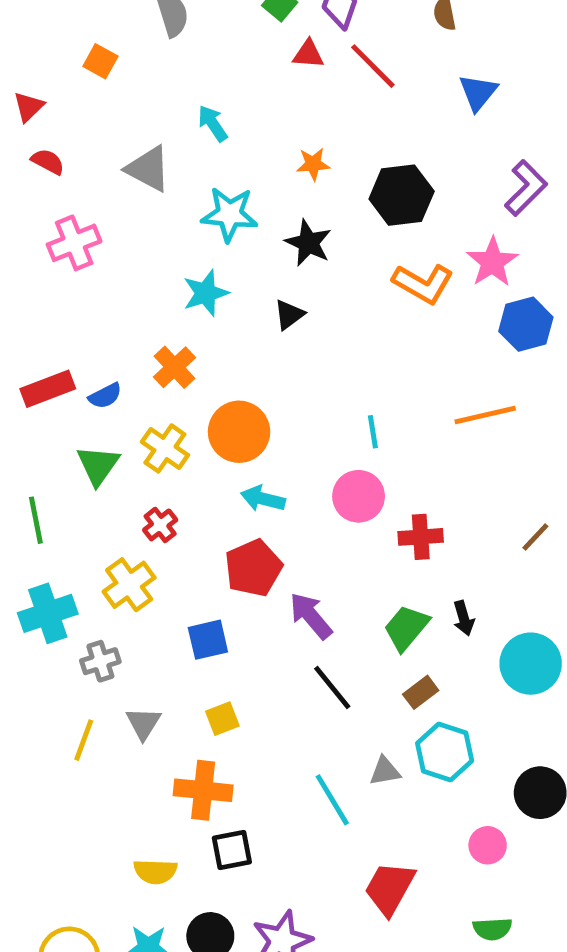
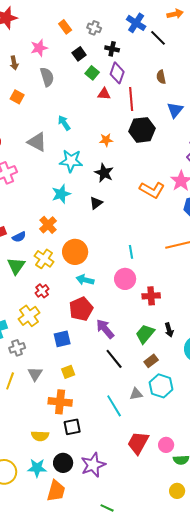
red line: (373, 66) -> (131, 99), turned 40
black hexagon: (402, 195) -> (142, 130), moved
pink circle: (488, 845) -> (166, 445), moved

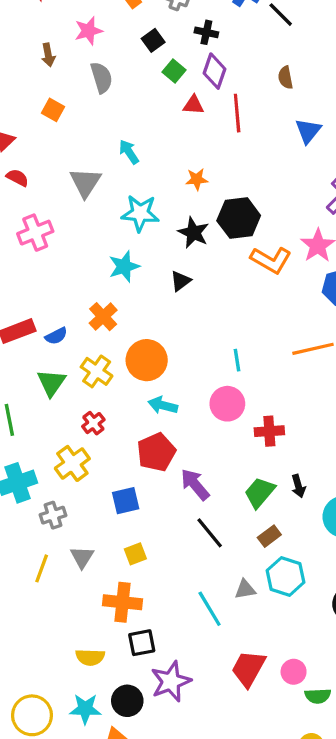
black hexagon: (142, 130) -> (239, 218), moved
gray triangle: (37, 142) -> (85, 183), turned 35
purple star: (93, 465) -> (171, 681), moved

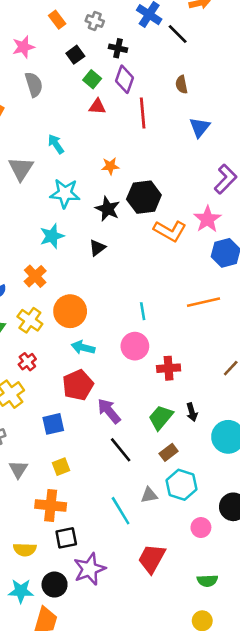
red triangle: (193, 105) -> (97, 107), moved
pink circle: (294, 672) -> (201, 528), moved

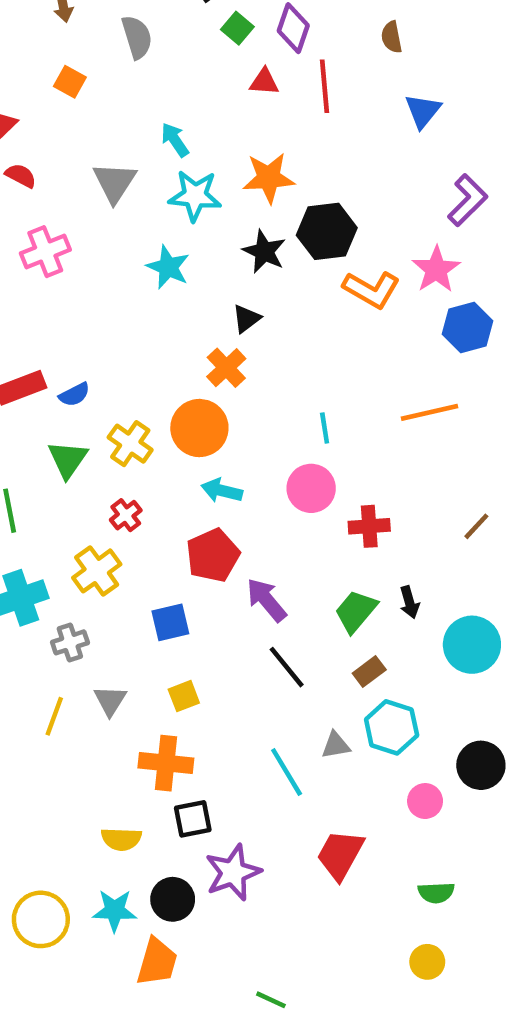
red triangle: (97, 107) -> (264, 82), moved
orange star: (110, 166) -> (269, 178), size x1.6
cyan star: (65, 193) -> (195, 196), moved
cyan star: (52, 236) -> (168, 267), moved, turned -30
orange cross: (35, 276) -> (226, 368), moved

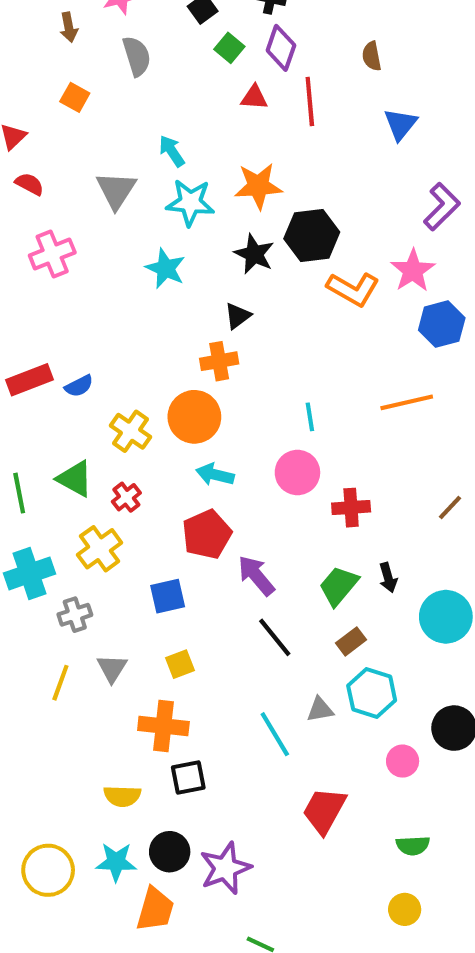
orange cross: (226, 368) -> (219, 361), turned 33
green triangle: (68, 459) -> (75, 479), moved, turned -36
purple star: (233, 873) -> (225, 868), moved

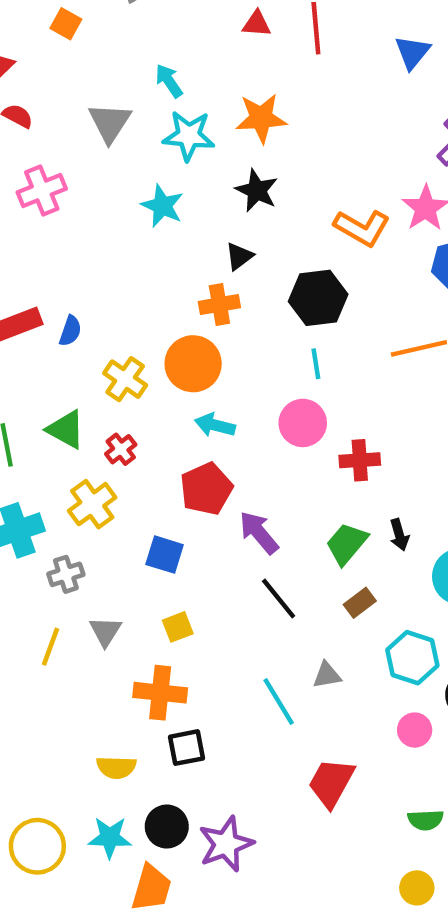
black hexagon: (312, 235) -> (318, 298), moved
blue semicircle: (79, 386) -> (70, 331), turned -44
blue square: (168, 596) -> (165, 555), turned 30
cyan hexagon: (372, 693) -> (412, 658), moved

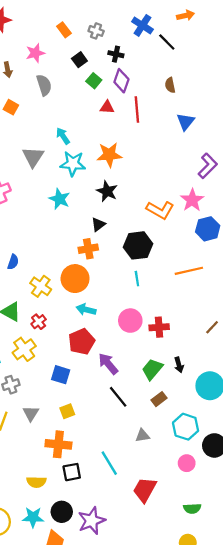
pink circle: (303, 423) -> (130, 321), moved
cyan line: (279, 701) -> (109, 463), moved

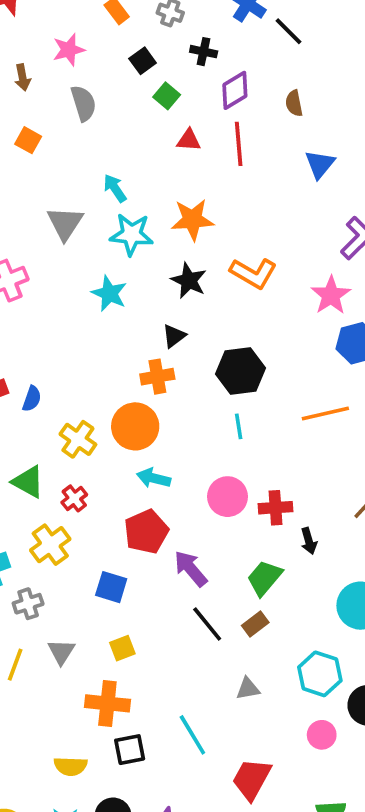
purple diamond: (121, 81) -> (235, 90), moved, turned 40
orange L-shape: (160, 210) -> (253, 273), moved
black arrow: (179, 365) -> (309, 541), moved
brown rectangle: (159, 399) -> (255, 624), moved

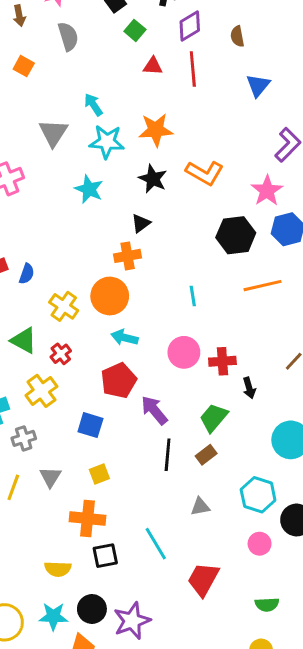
black hexagon: (240, 371) -> (236, 235), moved
black line: (207, 624) -> (168, 455), turned 44

